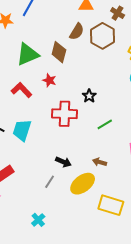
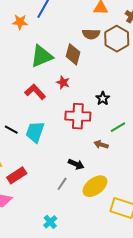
brown semicircle: (77, 32) -> (91, 34), turned 60
brown arrow: (99, 162) -> (101, 145), moved

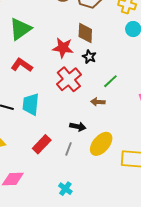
brown diamond: (73, 54) -> (85, 33), moved
red star: (63, 82) -> (63, 48), moved, size x1.5
red cross: (78, 116) -> (69, 79), turned -30
red rectangle: (17, 175) -> (42, 144), moved

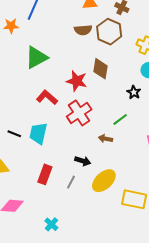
black star: (89, 57) -> (134, 92), moved
red L-shape: (22, 65) -> (47, 97), moved
red rectangle: (42, 144) -> (45, 174), turned -30
cyan cross: (65, 189) -> (51, 224), moved

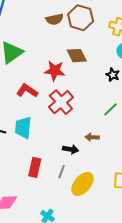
brown diamond: (101, 69) -> (77, 56), turned -30
green line: (120, 119) -> (110, 109), moved
brown arrow: (105, 139) -> (92, 137), moved
yellow ellipse: (104, 181) -> (82, 184), moved

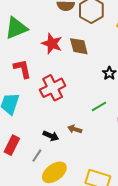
red star: (55, 71) -> (52, 44), moved
red L-shape: (27, 91) -> (22, 69), turned 30

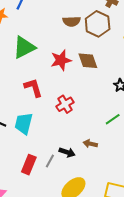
red star: (52, 44) -> (61, 60), turned -30
red cross: (53, 88) -> (65, 104), size x0.7
gray line: (37, 156) -> (50, 161), moved

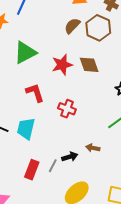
brown semicircle: (72, 21) -> (72, 26), turned 138
red cross: (65, 104) -> (67, 109), turned -36
black arrow: (67, 152) -> (70, 157), turned -35

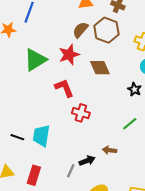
red star: (62, 65) -> (69, 55), moved
red L-shape: (35, 93) -> (64, 88), moved
red rectangle: (32, 170) -> (34, 175), moved

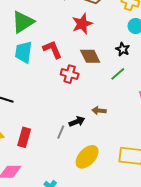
red star: (69, 55) -> (82, 24), moved
brown diamond: (100, 68) -> (90, 56), moved
green line: (130, 124) -> (118, 74), moved
cyan trapezoid: (41, 136) -> (23, 52), moved

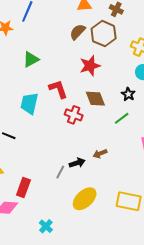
green triangle: (23, 22) -> (31, 59), size x0.7
cyan trapezoid: (23, 52) -> (29, 103), moved
brown arrow: (99, 111) -> (100, 154), turned -32
red rectangle: (24, 137) -> (23, 188), moved

